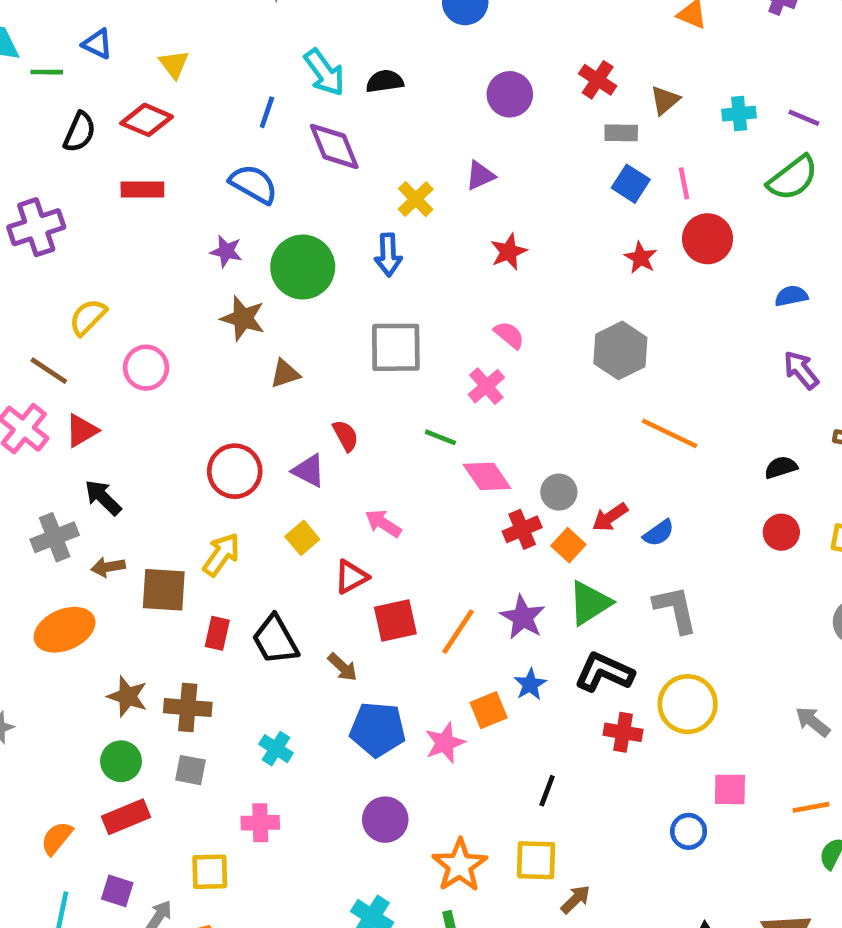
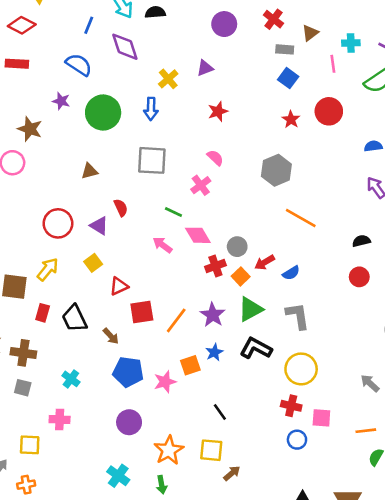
pink line: (684, 183) -> (333, 64), moved
brown star: (243, 318) -> (30, 129), moved
pink arrow: (383, 523) -> (162, 245), moved
red cross: (623, 732) -> (291, 406), moved
black line: (547, 791) -> (220, 412), turned -60

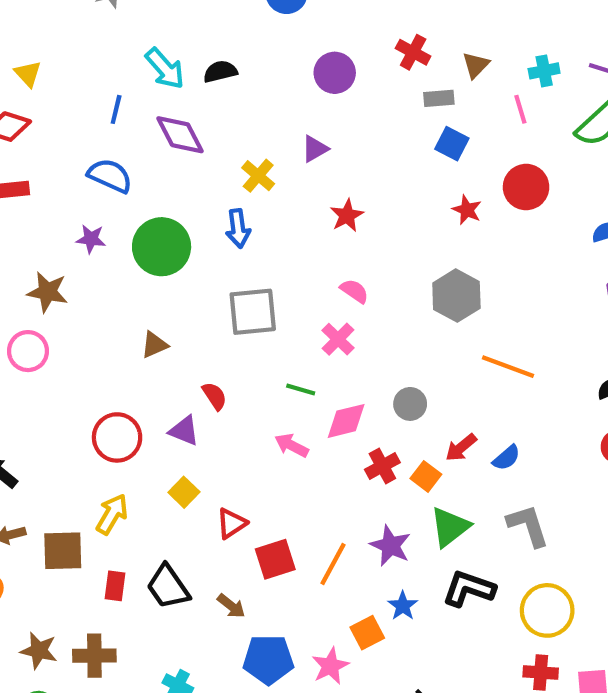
pink diamond: (198, 235) -> (346, 421), turned -64
gray circle: (237, 247) -> (410, 404), moved

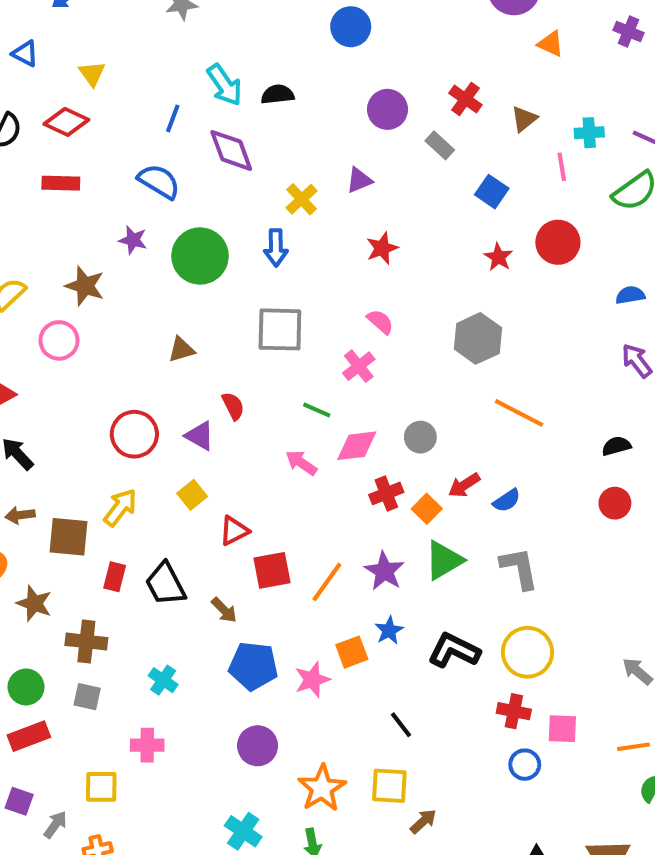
gray rectangle: (439, 98) -> (440, 145), moved, turned 40
black L-shape: (469, 589) -> (454, 650), moved
brown star: (39, 651) -> (34, 603), moved

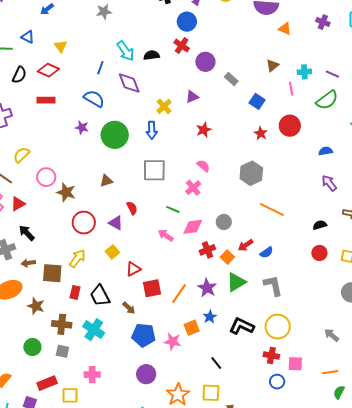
red cross: (465, 99) -> (182, 46), moved
brown star: (85, 286) -> (66, 192), moved
cyan cross: (163, 680) -> (94, 330), moved, size x1.5
pink star: (312, 680) -> (173, 341), turned 30
red rectangle: (29, 736) -> (47, 383), moved

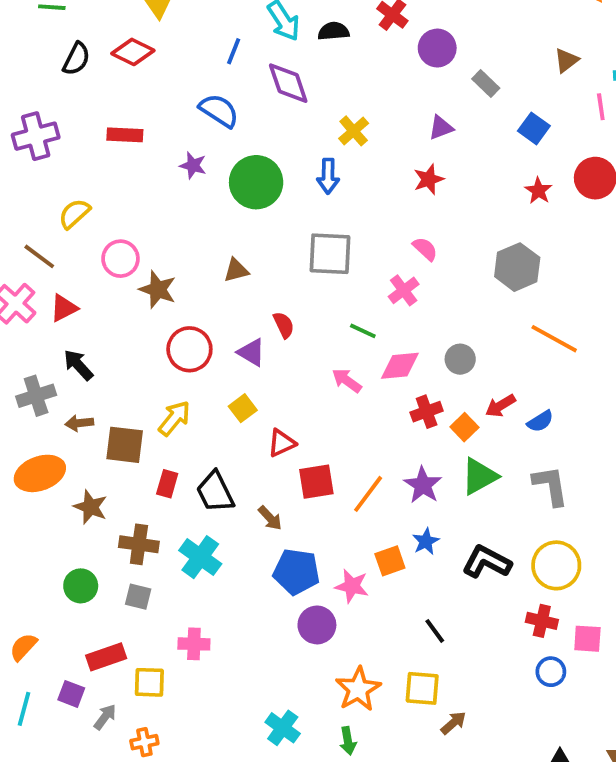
purple triangle: (192, 97) -> (441, 128), moved
red rectangle: (46, 100) -> (125, 135), moved
purple circle: (146, 374) -> (317, 625), moved

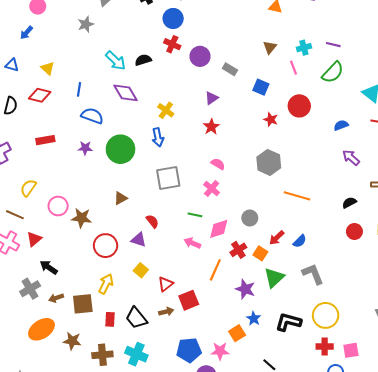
blue line: (234, 51) -> (79, 89), moved
orange line: (368, 494) -> (215, 270), moved
brown arrow: (270, 518) -> (166, 312), moved, turned -48

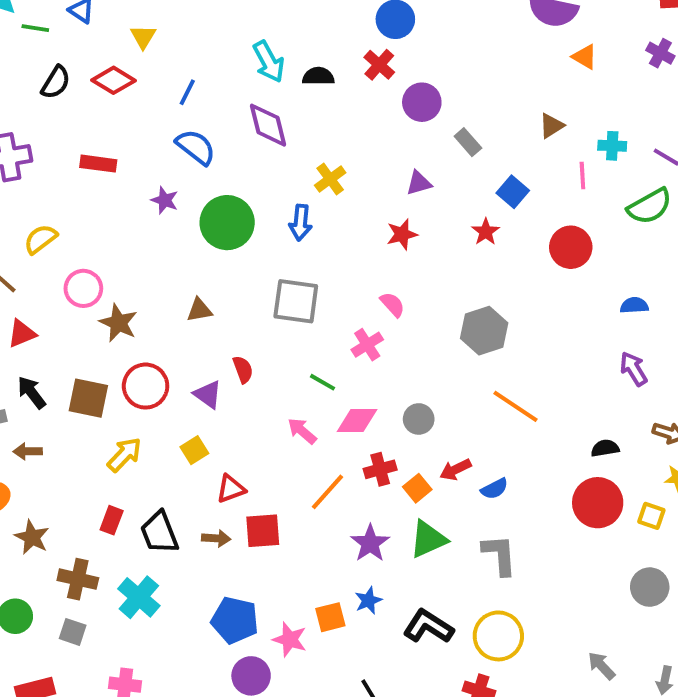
red star: (271, 119) -> (486, 232), moved
red circle: (354, 231) -> (598, 503), size x1.6
brown square: (83, 304) -> (88, 398), moved

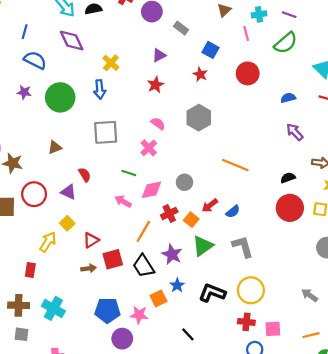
gray hexagon: (484, 331) -> (199, 118), moved
yellow arrow: (124, 455) -> (48, 242), moved
black trapezoid: (159, 533) -> (143, 266), moved

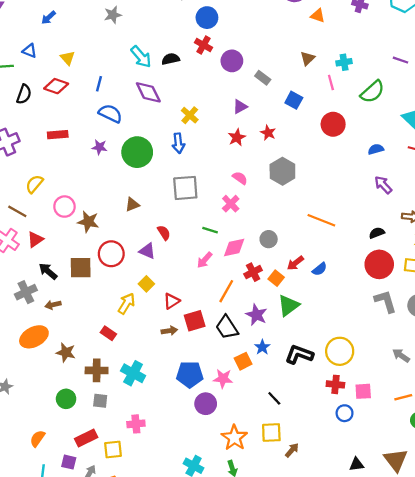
purple line: (289, 15) -> (401, 60), moved
red star: (200, 74) -> (268, 133), moved
pink arrow: (123, 201) -> (205, 260), turned -77
gray L-shape: (243, 247) -> (386, 301), moved
red rectangle: (30, 270) -> (108, 333), turned -64

